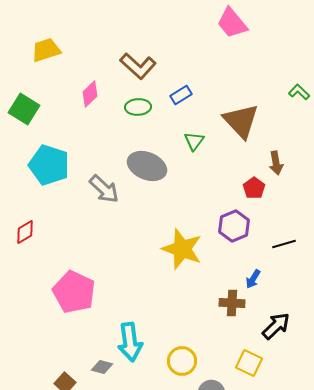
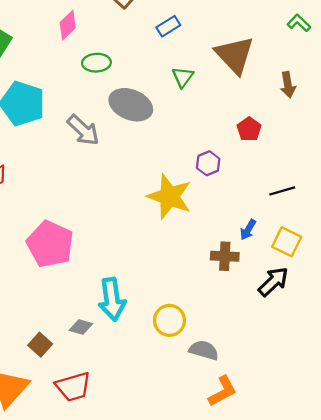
green ellipse: (138, 107) -> (96, 63), moved
brown arrow: (276, 163) -> (288, 85), moved
purple hexagon: (234, 226) -> (208, 163), moved, size x0.7
yellow square: (249, 363) -> (287, 242), moved

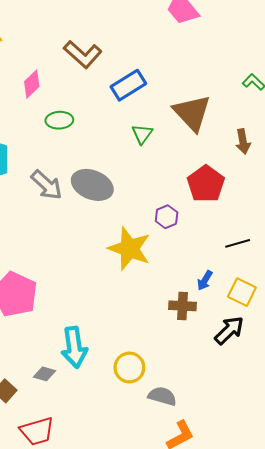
blue rectangle: (168, 26) -> (128, 85), size x1.5
gray ellipse: (131, 105) -> (92, 185), moved
red pentagon: (249, 129) -> (206, 184), size x1.6

